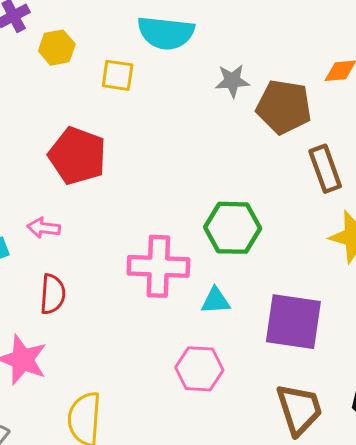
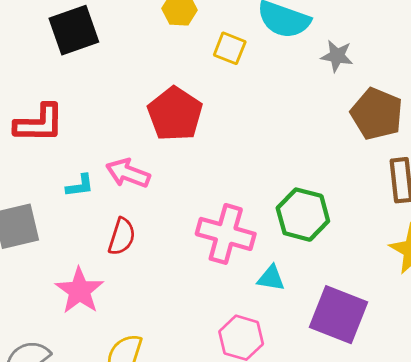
gray star: (232, 81) -> (337, 56), moved
pink arrow: (44, 228) -> (128, 173), size x1.4

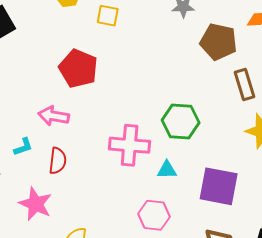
cyan L-shape: (80, 186) -> (23, 147), moved

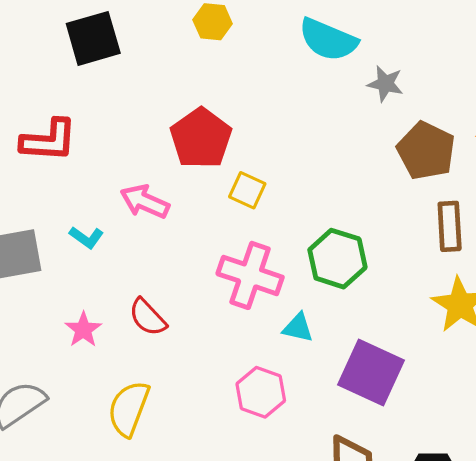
yellow square: (108, 16) -> (247, 190), moved
cyan L-shape: (23, 147) -> (86, 237), turned 40
red semicircle: (58, 161) -> (148, 317), moved, turned 116
pink star: (35, 204) -> (83, 330), size x0.7

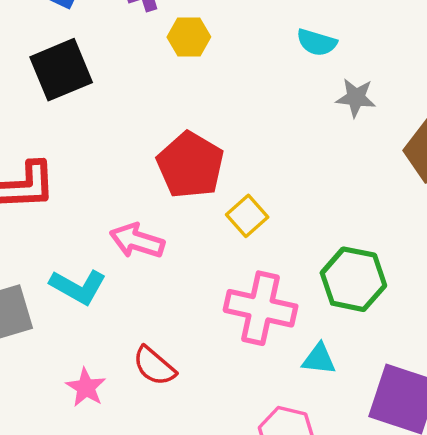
cyan semicircle: (328, 40) -> (317, 42), size x0.6
gray star: (385, 84) -> (356, 98), moved
yellow square: (247, 190) -> (247, 216), turned 30
cyan L-shape: (86, 237) -> (78, 287), size x1.5

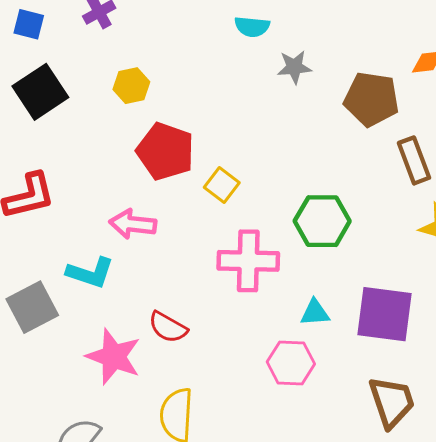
yellow hexagon: (189, 37) -> (131, 86), moved
cyan triangle: (319, 359) -> (315, 313), moved
pink star: (86, 387) -> (114, 357), size x1.6

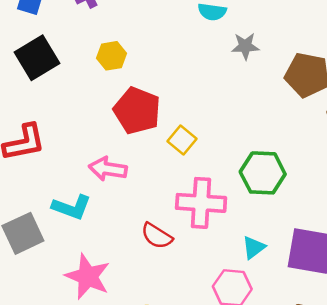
cyan triangle: (315, 313) -> (254, 247), turned -35
red semicircle: (168, 327) -> (157, 236), moved

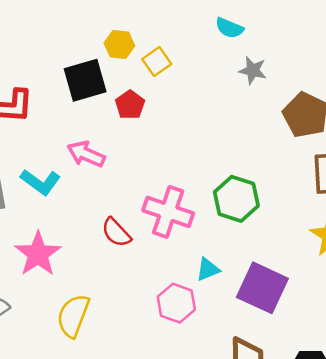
black square: (37, 58) -> (85, 80), moved
red pentagon: (137, 111) -> (130, 105), size x0.6
yellow square: (182, 140) -> (157, 62), moved

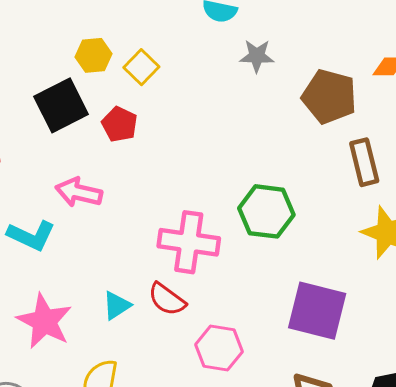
red semicircle: (116, 233) -> (167, 299), moved
cyan triangle: (208, 269) -> (117, 305), moved

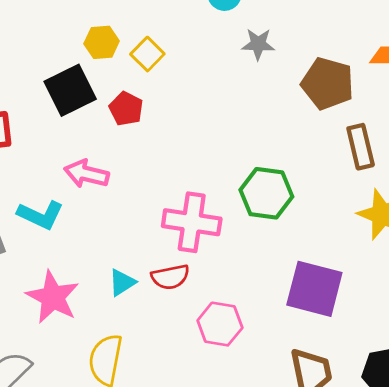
red semicircle: (167, 299) -> (170, 277), turned -48

